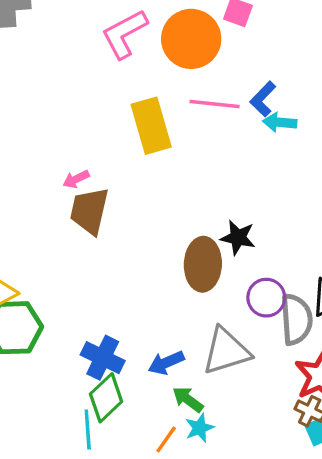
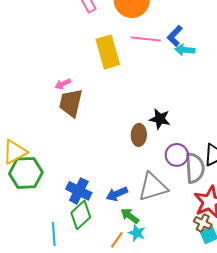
brown ellipse: (203, 264) -> (139, 135), size x0.7
cyan star: (200, 428) -> (137, 233), turned -30
cyan line: (88, 429) -> (54, 234), moved

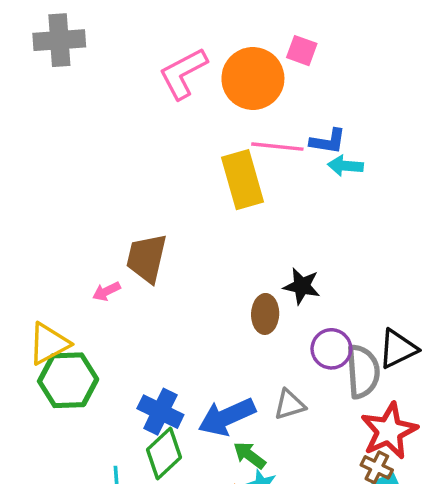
blue L-shape: (175, 36) -> (328, 141), turned -125
yellow rectangle: (108, 52) -> (242, 180), moved
pink arrow: (63, 84) -> (106, 291), moved
gray triangle: (153, 187) -> (290, 405), size x0.6
blue arrow: (117, 194) -> (227, 417), size x1.5

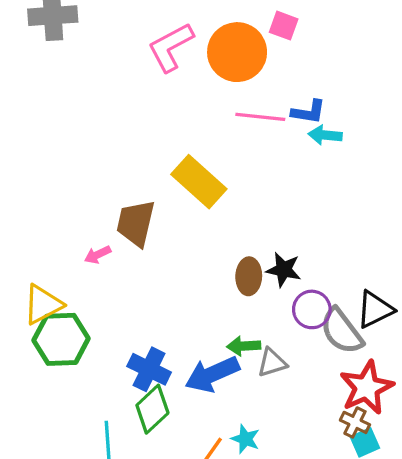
yellow rectangle: (242, 180) -> (199, 182), moved, turned -32
black star: (302, 286) -> (284, 270), moved
gray semicircle: (363, 372) -> (342, 331), turned 147
green arrow: (249, 455) -> (244, 346), moved, turned -40

